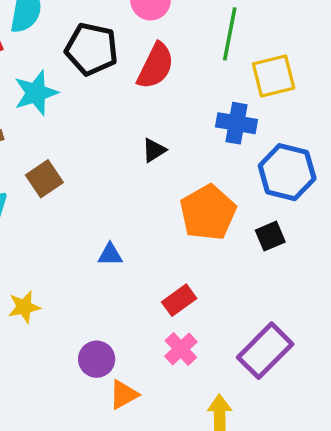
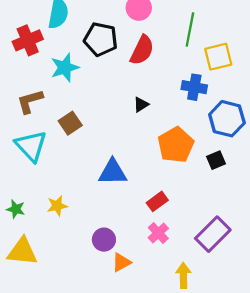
blue triangle: (110, 255) -> (113, 172), size x1.8

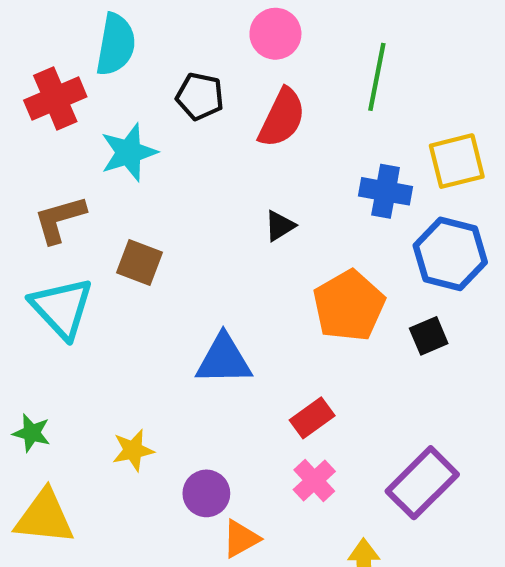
black pentagon: (101, 39) -> (200, 96), size x0.7
yellow square: (218, 57) -> (457, 161), moved
brown square: (70, 123) -> (139, 263), turned -35
yellow star: (57, 206) -> (133, 450), moved

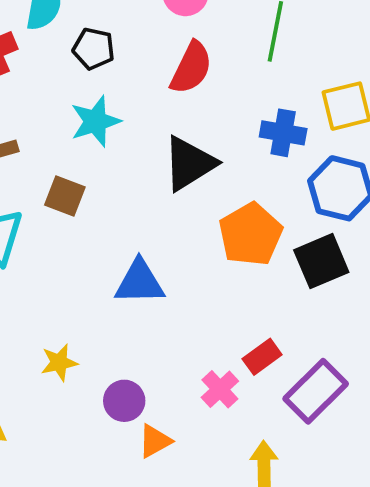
black pentagon: (200, 96) -> (94, 49), moved
cyan star: (129, 152) -> (96, 121), moved
black triangle: (280, 226) -> (189, 163), size x2.0
black square: (429, 336) -> (321, 261), size x1.6
red rectangle: (312, 418) -> (262, 357), moved

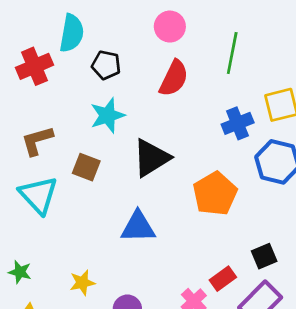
blue cross: (283, 133) -> (238, 123), turned -32
black triangle: (189, 163) -> (151, 158), moved
black square: (321, 261) -> (264, 256), moved, size x0.7

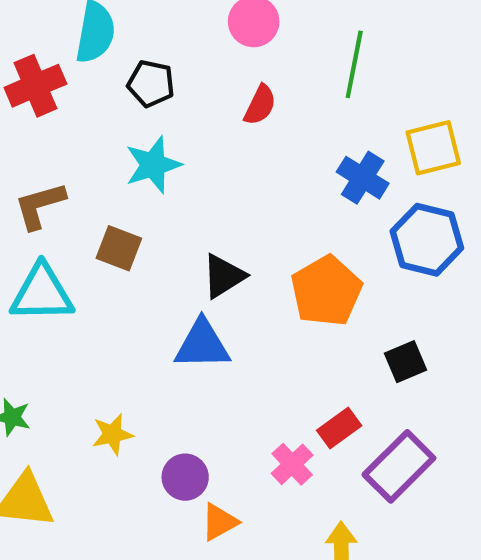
red semicircle: (174, 78) -> (260, 105), size x0.7
blue cross: (238, 123) -> (363, 178), turned -36
black triangle: (151, 158) -> (224, 276), moved, size x0.7
cyan triangle: (38, 195) -> (42, 293), turned -48
black square: (264, 256) -> (405, 362), moved

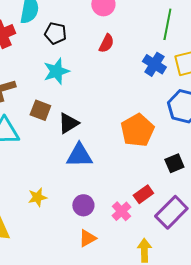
green line: (354, 64) -> (167, 24), moved
blue cross: (363, 178) -> (154, 64), moved
black triangle: (224, 276) -> (68, 123), moved
purple circle: (185, 477) -> (83, 205), moved

